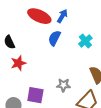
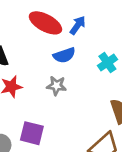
blue semicircle: (54, 38) -> (64, 55), turned -140
gray star: (63, 85) -> (56, 86), moved

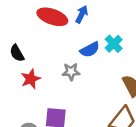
blue semicircle: (64, 55) -> (90, 50), moved

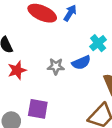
blue semicircle: (90, 50) -> (81, 63), moved

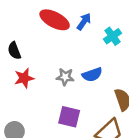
cyan cross: (98, 43) -> (112, 36), moved
purple square: (38, 109) -> (69, 117), moved

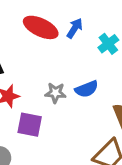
purple square: (69, 117) -> (30, 125), moved

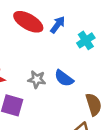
blue semicircle: (87, 89) -> (64, 78), turned 54

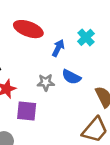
blue arrow: (58, 25) -> (58, 48), moved

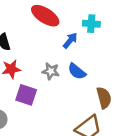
cyan cross: (86, 37) -> (91, 24), moved, turned 35

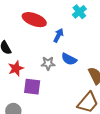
cyan cross: (91, 24) -> (79, 12), moved, turned -32

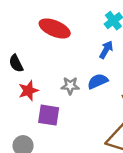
blue arrow: (58, 35) -> (106, 50), moved
blue semicircle: (69, 59) -> (98, 81), turned 126

